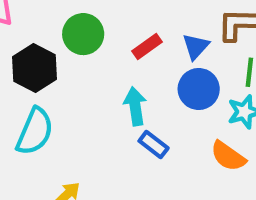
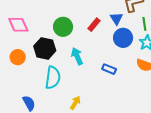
cyan arrow: (135, 106) -> (77, 56), moved

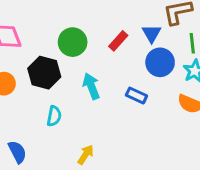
blue rectangle: (109, 69) -> (136, 95), moved
cyan semicircle: (53, 78) -> (54, 116), size x0.6

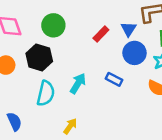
green circle: (73, 42) -> (53, 25), moved
cyan arrow: (91, 86) -> (78, 83), moved, turned 50
cyan semicircle: (54, 116) -> (46, 93), size x1.5

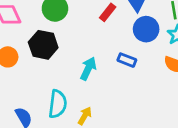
cyan semicircle: (46, 93) -> (58, 104), moved

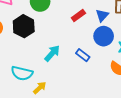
cyan semicircle: (58, 104) -> (22, 73), turned 80

